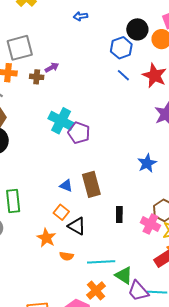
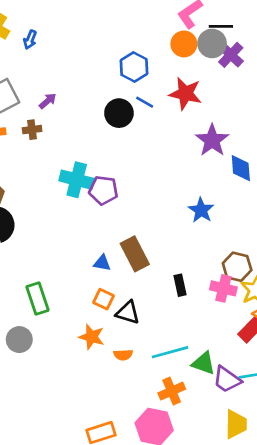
blue arrow: (80, 16) -> (30, 40), moved, turned -48
black circle: (137, 29) -> (119, 113), moved
purple arrow: (52, 67) -> (48, 101), moved
orange cross: (96, 290) -> (172, 391), turned 30

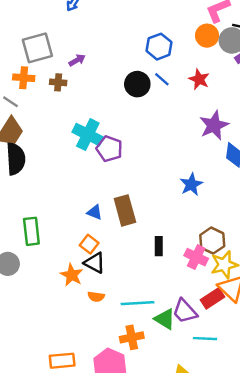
red star: (185, 94) -> (199, 79), size x0.7
black triangle: (128, 313) -> (95, 263), moved
purple trapezoid: (227, 379) -> (185, 311), moved

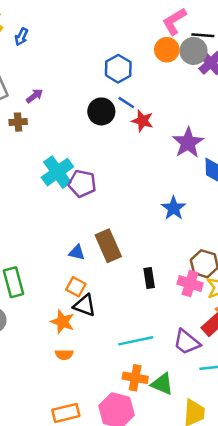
red star: (199, 79) -> (142, 121), moved
cyan cross: (88, 135) -> (57, 172), turned 36
orange semicircle: (96, 297) -> (64, 355), moved
green triangle: (165, 319) -> (162, 384), moved
orange cross: (132, 337) -> (135, 378), turned 30

